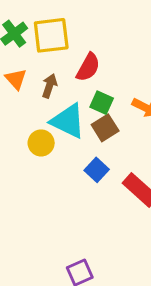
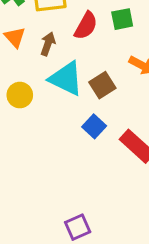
green square: (102, 103) -> (122, 19), moved, turned -35
yellow circle: (41, 143) -> (20, 95), moved

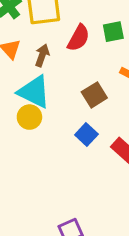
cyan triangle: (66, 79) -> (34, 92), moved
yellow circle: (20, 95) -> (29, 117), moved

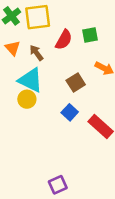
brown arrow: (42, 55) -> (36, 53), turned -56

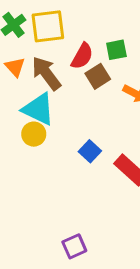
brown arrow: (36, 53) -> (46, 73), size x1.6
brown square: (76, 83) -> (98, 76), moved

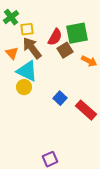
yellow square: (48, 26) -> (27, 29), moved, size x0.6
green square: (116, 50) -> (77, 33), size x1.6
orange triangle: (15, 67) -> (12, 53), moved

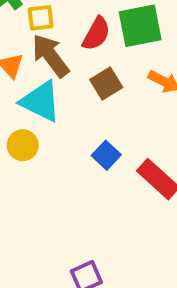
brown square: (65, 50) -> (106, 84), moved
yellow circle: (24, 87) -> (23, 145), moved

